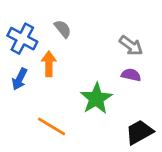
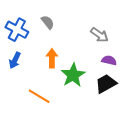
orange arrow: (49, 64) -> (52, 58), moved
purple semicircle: (131, 75) -> (109, 60), moved
black trapezoid: (139, 132) -> (106, 84), moved

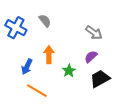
blue arrow: (15, 60) -> (27, 67), moved
purple semicircle: (109, 60) -> (91, 57), moved, turned -56
green star: (73, 75) -> (69, 71), size x0.6

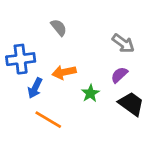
blue cross: (16, 28) -> (21, 59), moved, turned -35
orange arrow: (49, 55) -> (64, 72), turned -102
black trapezoid: (100, 79) -> (131, 104), turned 65

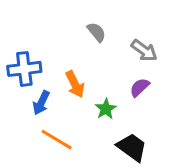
gray semicircle: (59, 28) -> (97, 32), moved
orange arrow: (64, 72) -> (75, 84), turned -105
black trapezoid: (131, 104) -> (132, 147), moved

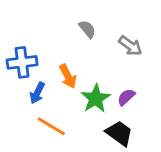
purple semicircle: (140, 87) -> (126, 97), moved
green star: (106, 109) -> (96, 98), size x1.5

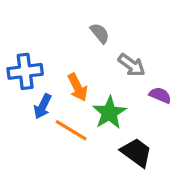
gray arrow: (130, 46) -> (132, 65), moved
purple semicircle: (126, 97) -> (160, 95), moved, turned 66
orange line: (51, 126) -> (71, 130), moved

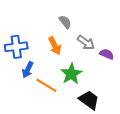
orange arrow: (78, 87) -> (55, 46), moved
purple semicircle: (160, 95) -> (107, 54), moved

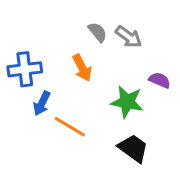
gray arrow: (86, 43) -> (129, 37), moved
green star: (71, 74) -> (127, 102), moved, turned -30

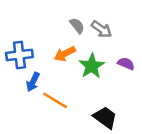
orange arrow: (82, 68) -> (65, 54), turned 90
green star: (127, 102) -> (92, 66), moved, turned 30

